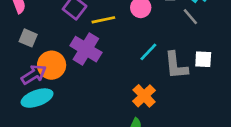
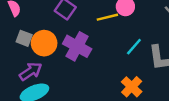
yellow line: (103, 20) -> (107, 17), moved
orange circle: (52, 65) -> (44, 43), moved

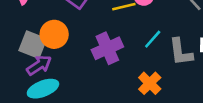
gray square: (24, 38) -> (33, 45), moved, size x1.5
purple cross: (77, 46) -> (107, 48), moved, turned 36

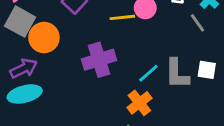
cyan line: (153, 39) -> (148, 73), moved
gray square: (33, 45) -> (20, 22), moved

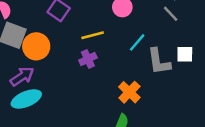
yellow line: (122, 17) -> (93, 35), moved
purple cross: (99, 60) -> (88, 59), size x0.6
cyan line: (148, 73) -> (137, 42), moved

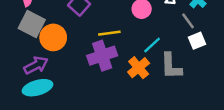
white square: (185, 54) -> (197, 41), moved, turned -30
purple cross: (88, 59) -> (102, 56), size x1.6
orange cross: (129, 92) -> (139, 68), moved

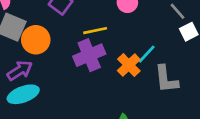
cyan line: (152, 45) -> (147, 54), moved
gray L-shape: (171, 66) -> (166, 79), moved

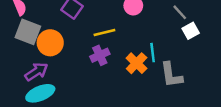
cyan line: (147, 54) -> (153, 53), turned -48
purple cross: (89, 55) -> (100, 55), size x0.7

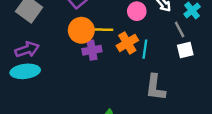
orange circle: (50, 43) -> (81, 30), moved
cyan line: (153, 53) -> (145, 49), moved
orange cross: (137, 63) -> (127, 43), moved

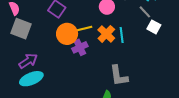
white square: (185, 50) -> (154, 27), turned -32
gray L-shape: (155, 87) -> (119, 76), moved

